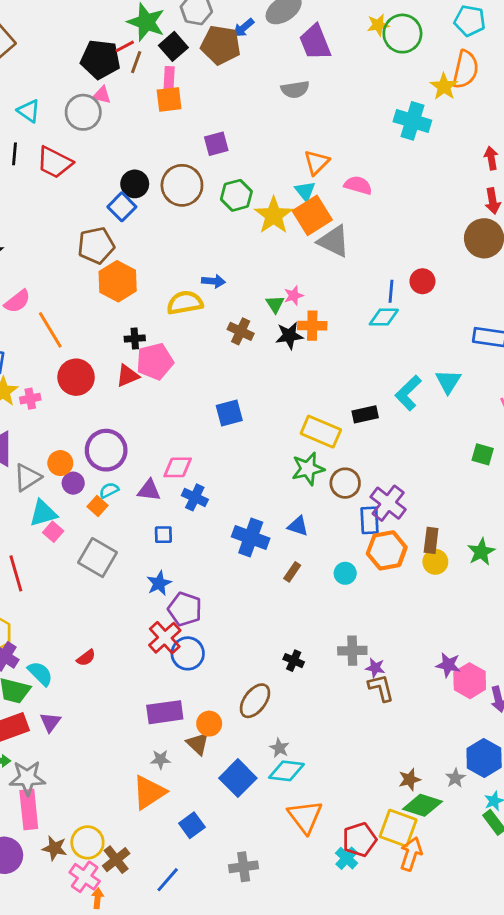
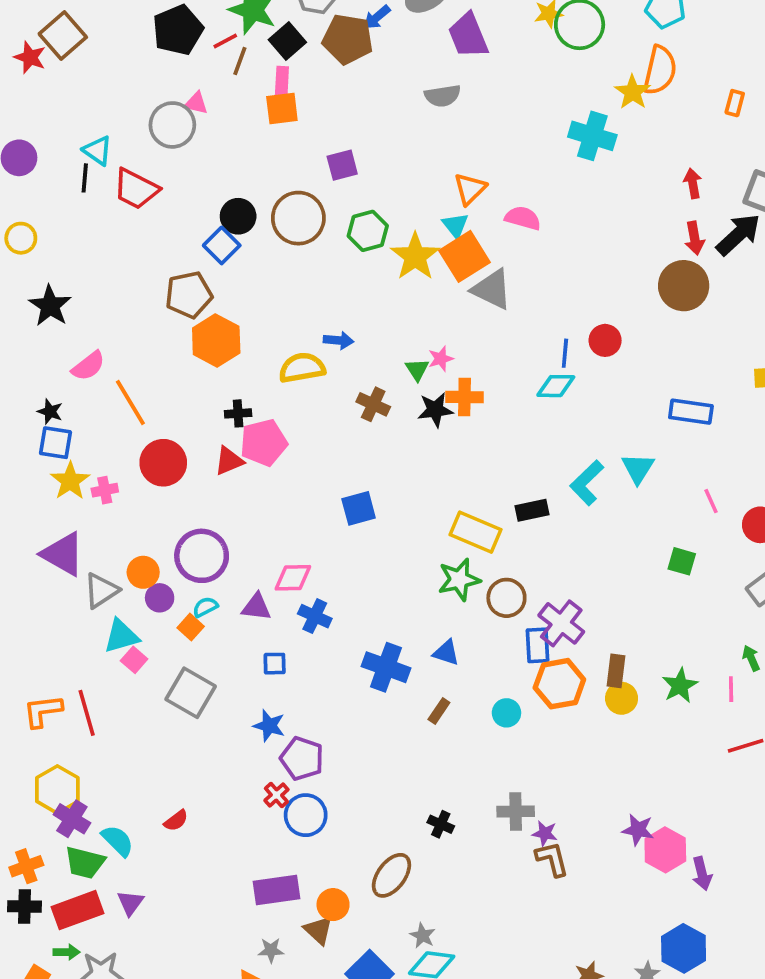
black pentagon: (100, 59) -> (178, 30), moved, turned -30
cyan triangle: (29, 111) -> (98, 151), moved
blue star: (159, 583) -> (269, 726), turned -30
red cross: (165, 638) -> (276, 795), size x0.6

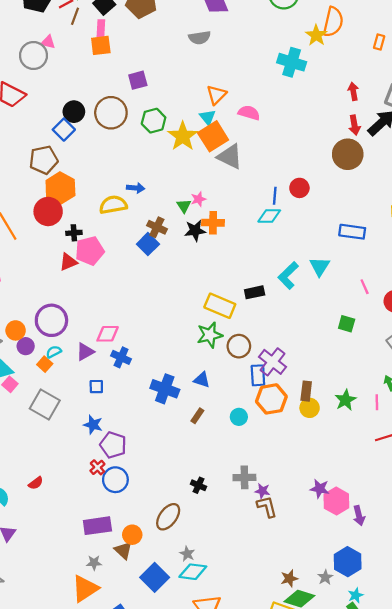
red circle: (163, 463) -> (48, 211), moved
blue square: (359, 508) -> (148, 244), moved, turned -30
purple triangle: (256, 607) -> (85, 352), turned -36

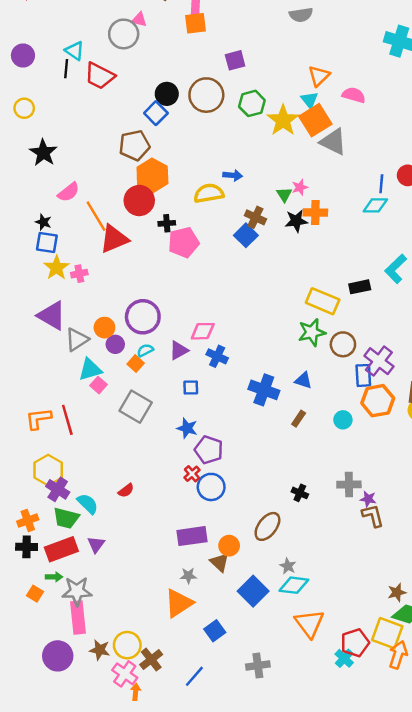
red triangle: (68, 262) -> (114, 239), moved, size x1.5

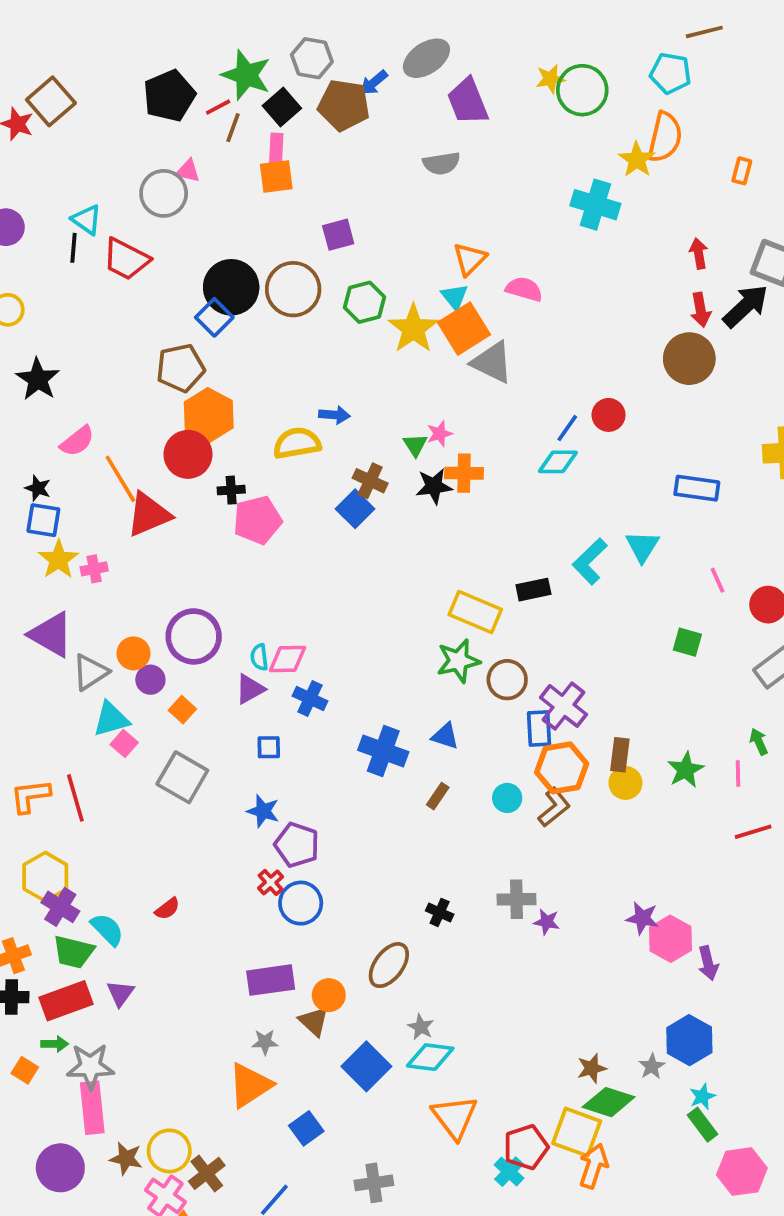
black circle: (167, 94) -> (231, 287), size x1.5
blue line: (381, 184) -> (567, 428), turned 30
cyan semicircle: (145, 350) -> (259, 657), moved, turned -70
brown L-shape: (373, 516) -> (554, 807), moved, turned 65

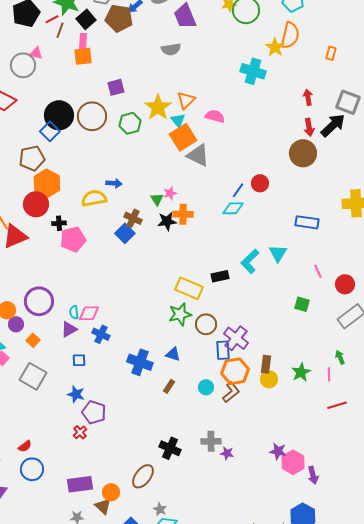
yellow star: (413, 329) -> (158, 107), moved
blue circle: (301, 903) -> (32, 469), moved
black cross: (440, 912) -> (170, 448), size x1.5

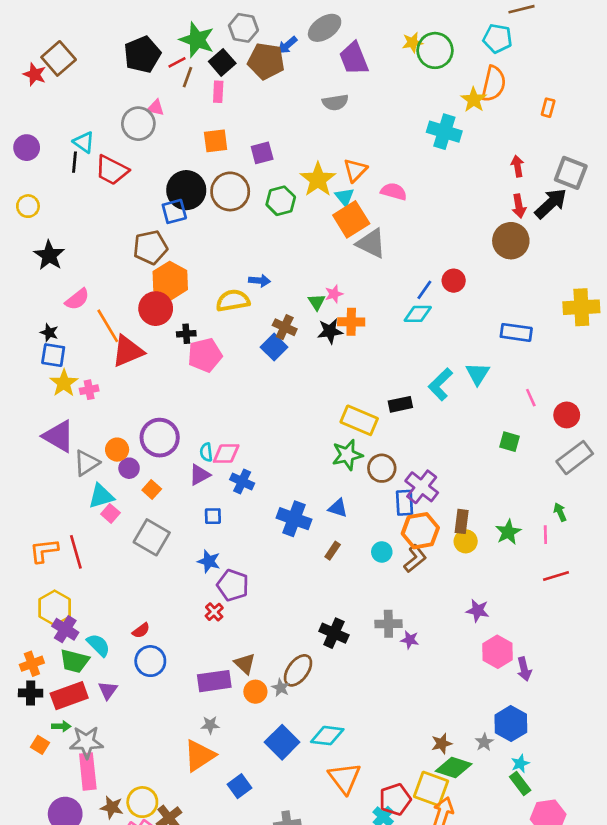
orange square: (83, 56) -> (216, 141), moved
blue square: (50, 131) -> (174, 211), turned 30
purple star: (278, 451) -> (478, 611), moved
brown triangle: (103, 506) -> (245, 664), moved
gray star: (160, 509) -> (281, 688), moved

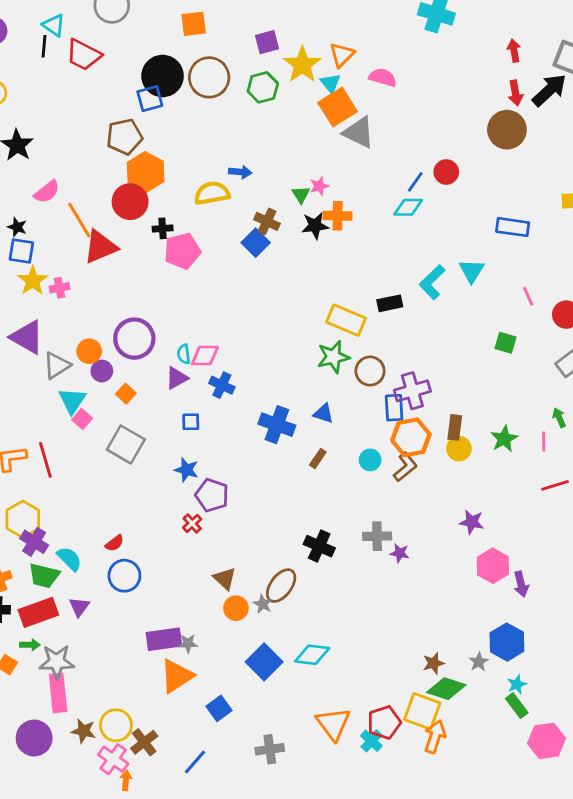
purple square: (262, 153) -> (267, 42), moved
purple cross: (422, 487) -> (412, 391), turned 36
cyan triangle: (101, 496) -> (72, 401), turned -40
purple rectangle: (214, 681) -> (164, 639), moved
orange triangle: (345, 778) -> (333, 724), moved

